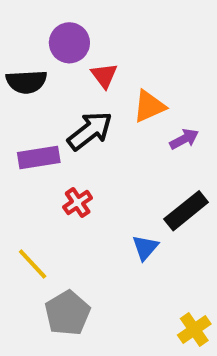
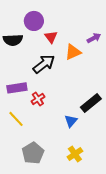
purple arrow: (184, 139) -> (94, 38), moved
purple rectangle: (39, 157) -> (17, 88), moved
yellow line: (33, 264) -> (16, 119), moved
yellow cross: (194, 329) -> (75, 154), moved

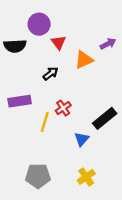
black arrow: (44, 64) -> (51, 74), size x0.6
red cross: (38, 99) -> (63, 108), moved
yellow line: (16, 119) -> (45, 122), moved, turned 60
gray pentagon: (33, 153) -> (38, 176), turned 30

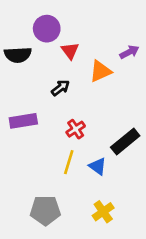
yellow line: (45, 122) -> (69, 162), moved
blue triangle: (82, 139) -> (98, 166), turned -35

